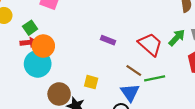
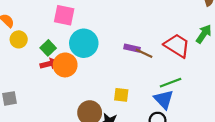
cyan circle: (38, 64) -> (84, 43), moved
brown line: (134, 70) -> (144, 53), moved
green line: (155, 78) -> (171, 83), moved

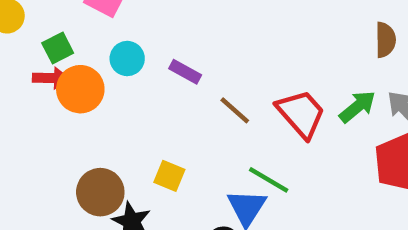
cyan circle: (84, 43) -> (127, 59), size x0.6
purple rectangle: (132, 48) -> (185, 72), moved
green line: (171, 83) -> (269, 180), turned 35

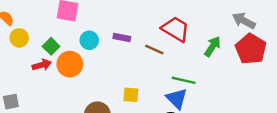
red arrow: (51, 78) -> (42, 65), moved
green arrow: (357, 107) -> (212, 46), moved
red trapezoid: (301, 114) -> (175, 29), moved

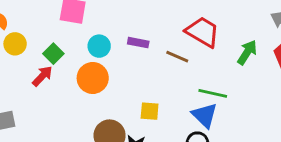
orange circle: (70, 64) -> (93, 78), moved
red arrow: (42, 65) -> (42, 76), turned -30

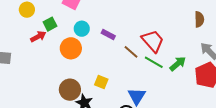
green line: (213, 93) -> (154, 62), moved

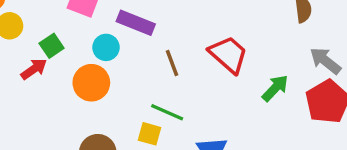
purple rectangle: (108, 35) -> (136, 23), moved, size x1.5
brown line: (131, 52) -> (172, 63), moved, turned 35
green line: (154, 62) -> (167, 112), moved

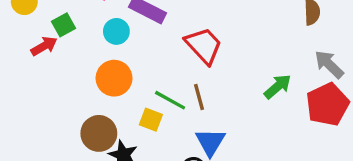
red trapezoid: (228, 54) -> (204, 46), moved
brown line: (172, 63) -> (199, 97), moved
orange circle: (91, 83) -> (114, 78), moved

